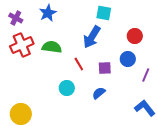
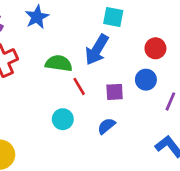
green semicircle: (52, 47) -> (59, 63), moved

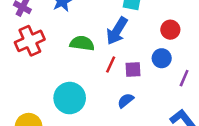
red line: (79, 86) -> (111, 64), moved, turned 56
cyan circle: (63, 119) -> (70, 98), moved, size x1.6

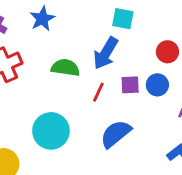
purple square: (133, 69) -> (130, 85), moved
blue semicircle: (126, 101) -> (116, 134), size x1.6

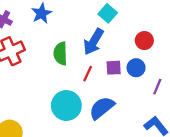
cyan square: (123, 19) -> (108, 13), turned 30
green semicircle: (65, 68) -> (60, 54), turned -100
cyan circle: (51, 131) -> (66, 106), moved

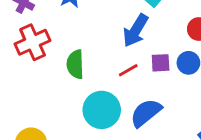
green semicircle: (60, 54) -> (75, 64), moved
red line: (88, 74) -> (128, 70), turned 35

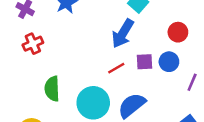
red cross: (33, 42) -> (33, 44), size x0.7
green semicircle: (75, 64) -> (52, 89), moved

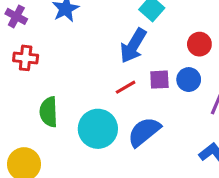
red cross: (33, 44) -> (26, 58), turned 30

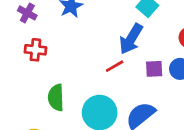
red line: (126, 87) -> (115, 66), moved

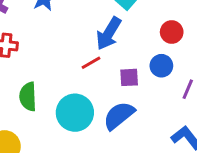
purple square: (154, 69) -> (129, 77), moved

